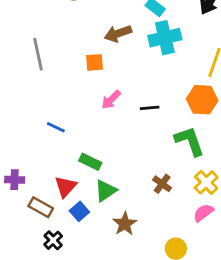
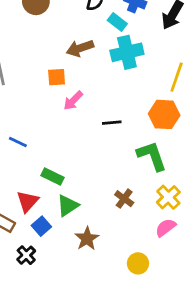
pink arrow: (111, 100) -> (73, 101), moved
black cross: (53, 240) -> (26, 255), moved

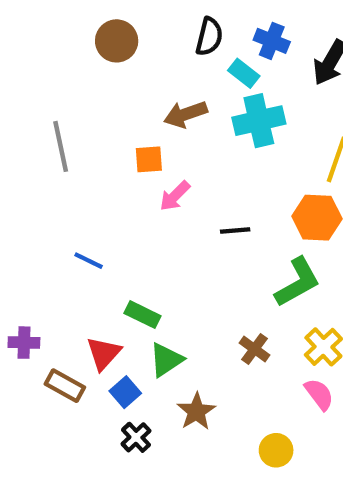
green L-shape: (152, 156) -> (298, 282), turned 80
pink semicircle: (166, 228) -> (319, 394), turned 90
black cross: (26, 255) -> (136, 437), moved

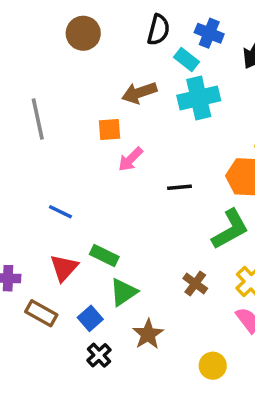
red triangle: (104, 353) -> (64, 268), moved

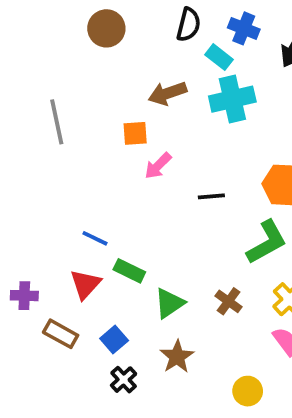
blue line: (60, 212) -> (95, 238), moved
green triangle: (123, 292) -> (169, 303), moved

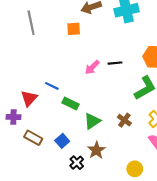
pink arrow: (158, 166) -> (92, 67), moved
red triangle: (85, 284) -> (29, 98), moved
black cross: (124, 380) -> (77, 163), moved

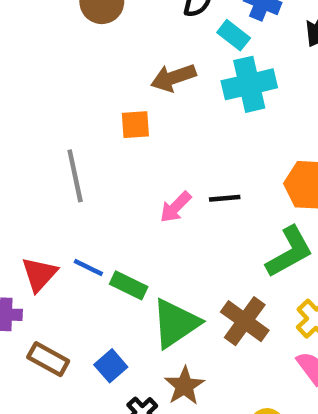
gray line: (31, 23) -> (75, 176), moved
blue line: (52, 86) -> (88, 267), moved
brown cross: (124, 120) -> (245, 321), size x1.5
green triangle: (92, 121) -> (176, 323), size x1.4

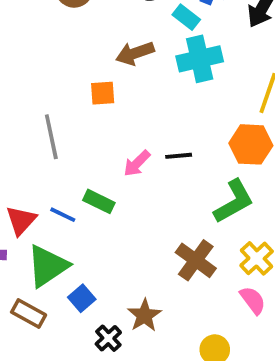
green rectangle: (129, 285) -> (99, 201), moved
green triangle: (176, 323) -> (48, 266), moved
brown rectangle: (48, 359) -> (29, 313), moved

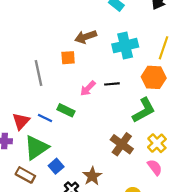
brown arrow: (135, 53) -> (86, 37), moved
cyan cross: (200, 59) -> (125, 46), moved
orange square: (103, 93) -> (68, 58), moved

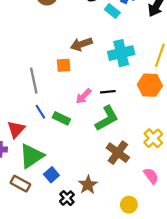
green L-shape: (144, 110) -> (107, 118), moved
blue line: (45, 118) -> (40, 112), moved, turned 32
yellow cross: (157, 143) -> (153, 138), moved

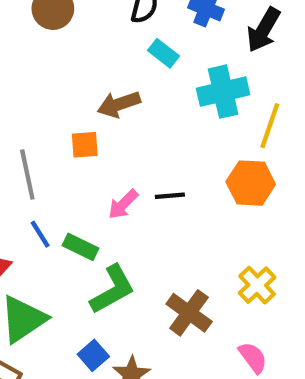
cyan rectangle: (112, 11) -> (163, 53), moved
cyan cross: (121, 53) -> (223, 92), moved
green L-shape: (107, 118) -> (112, 289), moved
blue square: (51, 175) -> (93, 355), moved

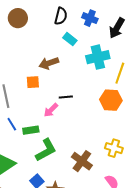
black line: (170, 196) -> (66, 97), moved
green rectangle: (81, 247) -> (31, 130), turned -35
yellow cross: (257, 285) -> (114, 148), turned -30

